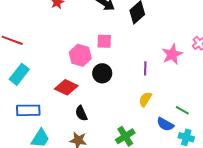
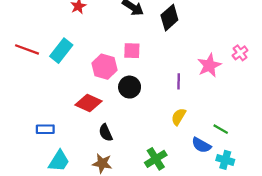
cyan rectangle: (19, 74) -> (61, 51), moved
blue rectangle: (28, 110) -> (45, 129), size x0.7

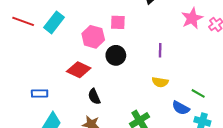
pink star: (209, 65) -> (192, 18), moved
yellow semicircle: (179, 117) -> (160, 82), turned -112

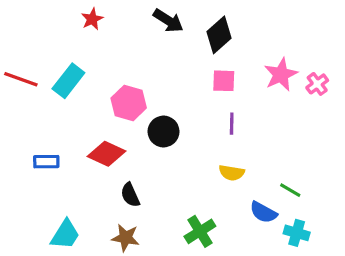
pink square: (118, 22) -> (224, 81), moved
blue rectangle: (40, 93) -> (46, 162), moved

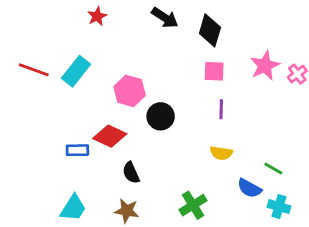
black diamond: (219, 35) -> (210, 30), turned -32
blue rectangle: (46, 162) -> (77, 150), moved

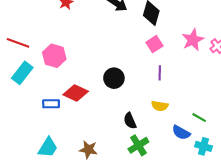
cyan rectangle: (76, 71) -> (22, 73), moved
pink square: (214, 71) -> (154, 44), turned -35
pink hexagon: (130, 91) -> (54, 56), moved
black semicircle: (131, 173) -> (130, 121), moved

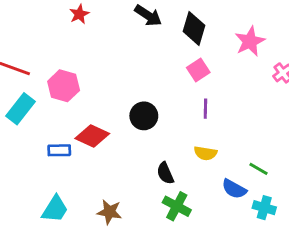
pink star: (193, 40) -> (250, 41), moved
green cross: (138, 145) -> (177, 206), turned -30

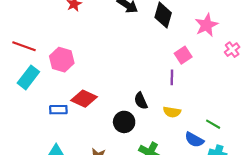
pink square: (198, 70) -> (183, 55), moved
black circle: (144, 116) -> (124, 122), moved
black semicircle: (165, 173) -> (141, 101), moved

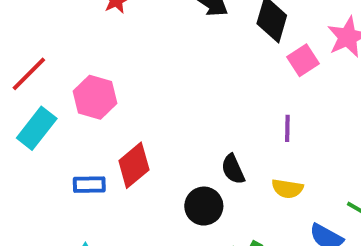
red line: (24, 46) -> (29, 74), turned -65
pink square: (183, 55) -> (303, 60), moved
red diamond: (84, 99) -> (134, 165), turned -65

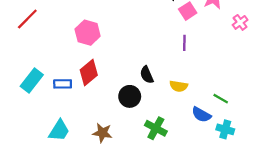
pink hexagon: (95, 97) -> (88, 33), moved
cyan rectangle: (37, 128) -> (32, 80), moved
purple line: (287, 128) -> (184, 43), moved

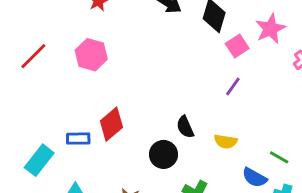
pink hexagon: (88, 33) -> (91, 55), moved
purple line: (184, 43) -> (233, 86), turned 35
cyan rectangle: (32, 80) -> (39, 160), moved

